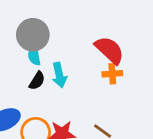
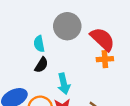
gray circle: (33, 35) -> (67, 26), moved
cyan arrow: (59, 75) -> (64, 84), moved

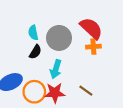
gray circle: (67, 26) -> (59, 38), moved
cyan arrow: (64, 84) -> (56, 69), turned 30

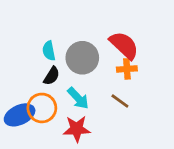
cyan arrow: (56, 69) -> (78, 98), turned -60
brown line: (86, 91) -> (120, 101), moved
orange circle: (34, 92) -> (42, 108), moved

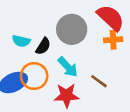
cyan semicircle: (49, 51) -> (21, 41), moved, turned -66
brown line: (120, 101) -> (99, 81), moved

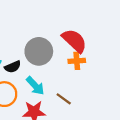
black semicircle: (43, 46) -> (13, 67), turned 35

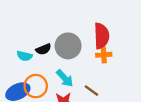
red semicircle: (74, 41) -> (102, 36), turned 45
black semicircle: (13, 67) -> (44, 49), moved

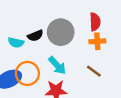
red semicircle: (102, 36) -> (95, 22), size x0.7
brown line: (91, 91) -> (94, 71), moved

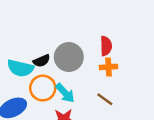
cyan semicircle: (16, 42) -> (20, 68), size x1.5
orange circle: (27, 73) -> (43, 88), moved

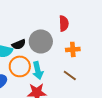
red semicircle: (106, 46) -> (64, 23), moved
cyan arrow: (65, 93) -> (38, 70), turned 30

